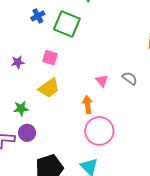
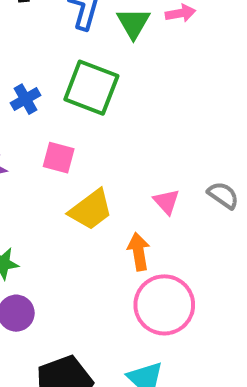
blue cross: (38, 16) -> (26, 99), moved
yellow trapezoid: (49, 88) -> (91, 210), moved

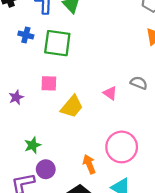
blue cross: (26, 99) -> (26, 35), moved, turned -32
orange arrow: (139, 252) -> (89, 164), moved

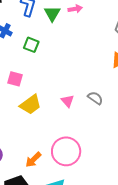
green square: (57, 43) -> (31, 45), size x0.6
orange arrow: (89, 164) -> (33, 160), turned -126

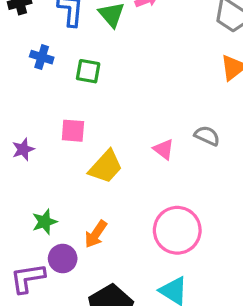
orange arrow: (33, 160) -> (96, 234), moved

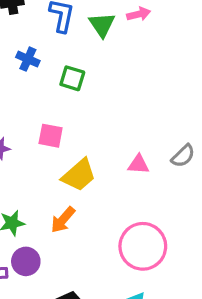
gray semicircle: (207, 136) -> (183, 156), turned 105
pink triangle: (164, 149) -> (138, 164), turned -40
orange arrow: (96, 234) -> (63, 220), moved

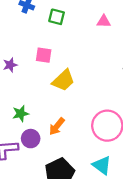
pink triangle: (138, 164) -> (104, 21), moved
orange arrow: (63, 220) -> (57, 126), moved

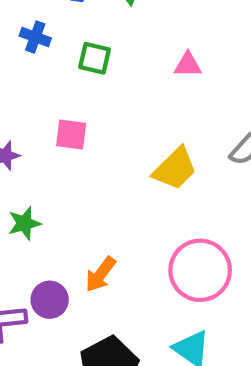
yellow trapezoid: (63, 80) -> (175, 169), moved
green star: (21, 114) -> (24, 223), moved

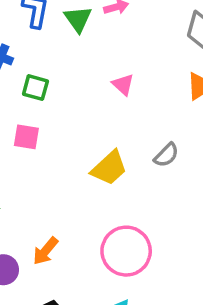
green square: (95, 58) -> (35, 88), moved
pink triangle: (188, 65) -> (123, 85), turned 40

